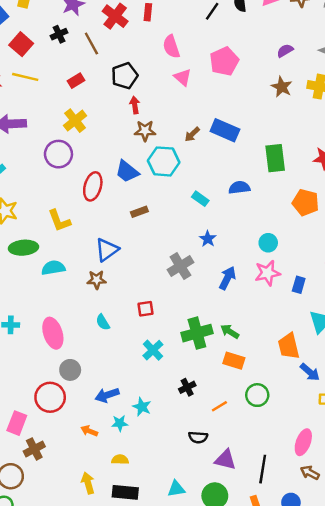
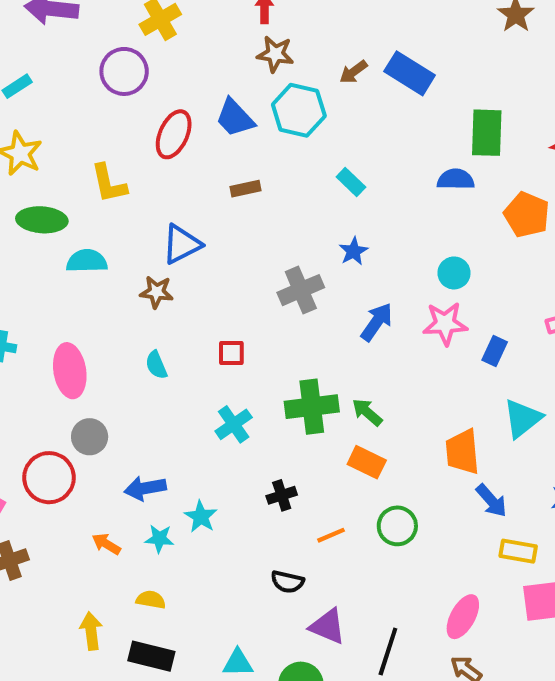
blue semicircle: (239, 188) -> (456, 179), moved

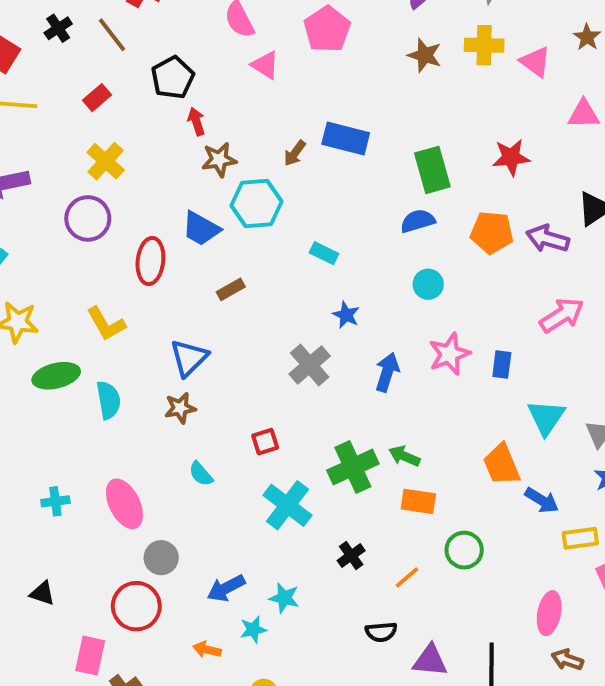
cyan semicircle: (87, 261) -> (108, 400), turned 99
cyan circle: (454, 273) -> (428, 284), moved
cyan cross: (234, 424) -> (287, 505), size x1.4

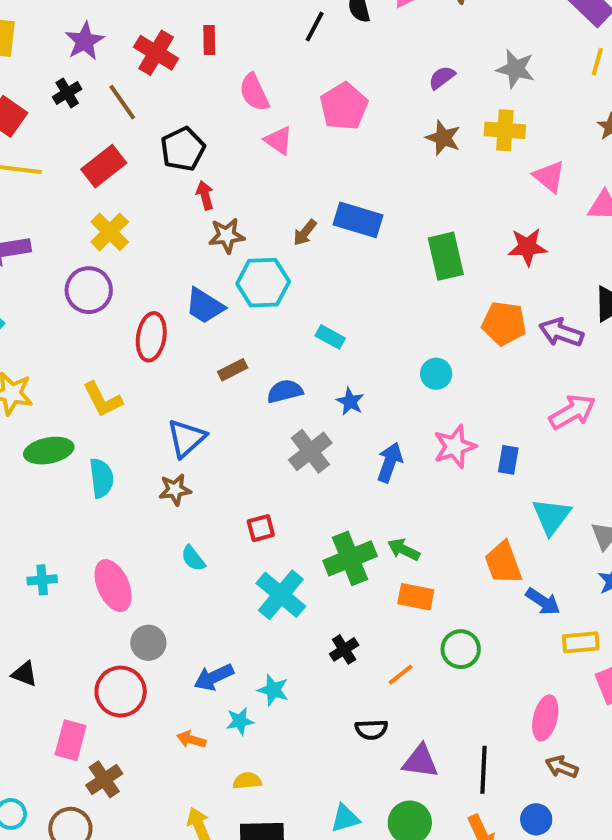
pink triangle: (535, 62) -> (549, 177), moved
red rectangle: (97, 98) -> (104, 166), size x1.5
blue semicircle: (418, 221) -> (285, 391), moved

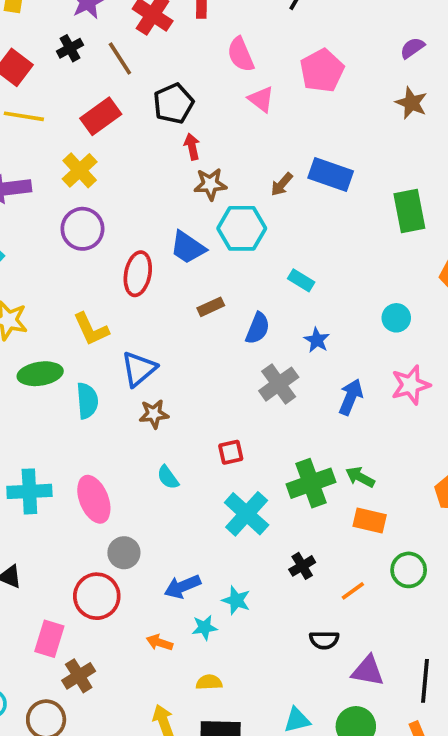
yellow cross: (110, 232) -> (80, 170), moved
blue semicircle: (285, 391) -> (258, 328), turned 124
blue triangle: (186, 438) -> (139, 369), moved
cyan cross: (42, 580) -> (29, 491), size x1.6

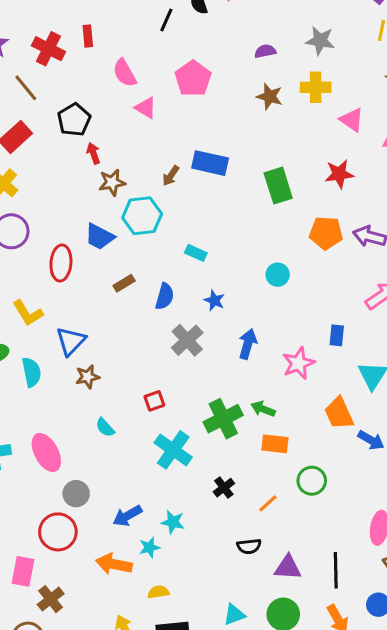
purple semicircle: (412, 48) -> (265, 51), turned 30
pink star: (411, 385) -> (298, 363), moved
orange arrow: (159, 643) -> (114, 564), size x1.6

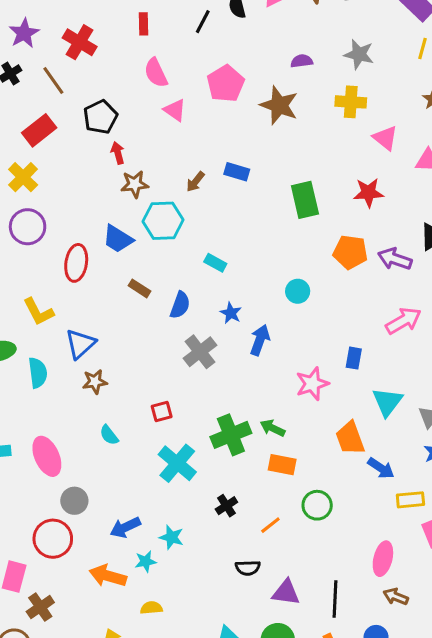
red rectangle: (88, 36) -> (144, 24), moved
brown star: (270, 96) -> (279, 105), moved, size x1.4
blue rectangle: (210, 163) -> (237, 172), size x0.7
brown rectangle: (124, 283) -> (139, 288), turned 60
blue arrow: (248, 344) -> (260, 340), moved

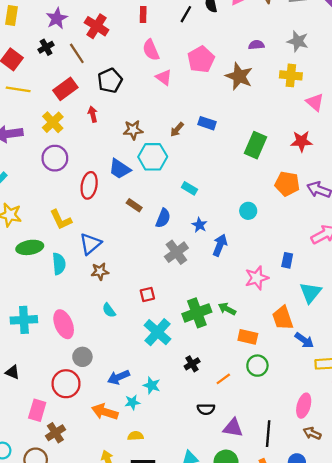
red arrow: (118, 153) -> (93, 114), moved
green rectangle: (305, 200) -> (256, 145), turned 35
orange rectangle: (282, 465) -> (248, 337), moved

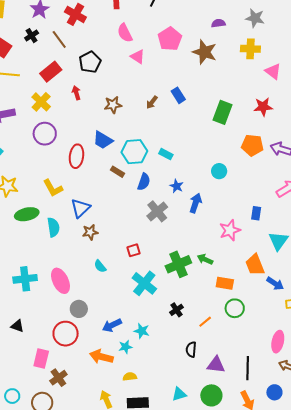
blue rectangle: (207, 123) -> (178, 95), turned 42
cyan hexagon: (153, 157) -> (134, 152), moved
black semicircle: (206, 409) -> (191, 349), turned 98

